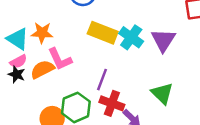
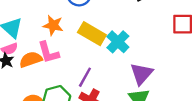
orange star: (42, 33) -> (53, 25), moved
purple triangle: (163, 40) -> (141, 74), moved

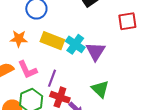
pink L-shape: (48, 52) -> (27, 70), moved
purple triangle: (141, 74) -> (96, 51), moved

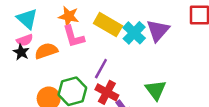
purple triangle: (96, 51) -> (158, 30), moved
pink L-shape: (27, 70) -> (73, 37), moved

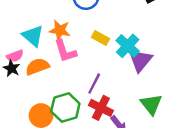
cyan triangle: (27, 19) -> (33, 36), moved
yellow rectangle: (108, 25) -> (100, 38), size x0.6
purple triangle: (158, 30) -> (140, 60), moved

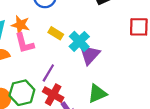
green triangle: (151, 104) -> (97, 94), turned 42

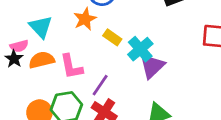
orange star: (20, 25) -> (85, 19), moved, turned 30
pink L-shape: (24, 43) -> (71, 67), moved

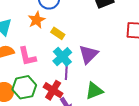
cyan cross: (140, 49) -> (62, 57), moved
purple line: (100, 85) -> (66, 71), moved, turned -30

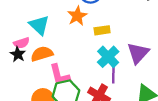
yellow rectangle: (58, 33) -> (102, 30), turned -40
pink L-shape: (27, 56) -> (60, 75), moved

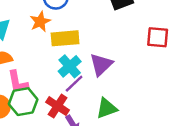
yellow rectangle: (102, 30) -> (65, 38), size x1.6
purple line: (113, 73) -> (74, 84), turned 42

